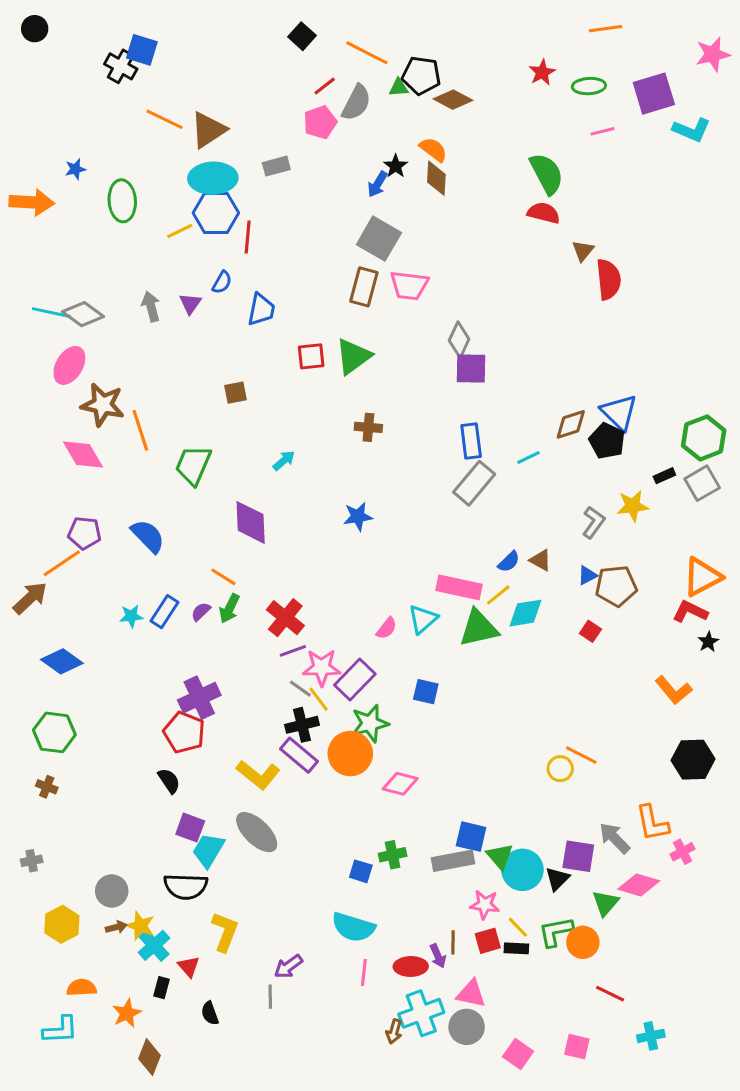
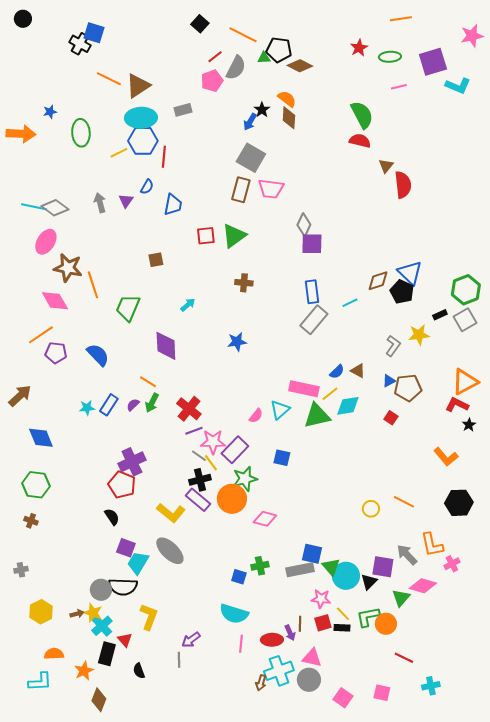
orange line: (62, 563) -> (41, 335), moved
blue diamond: (62, 661) -> (41, 438), turned 32
orange line: (581, 755) -> (404, 502), moved
gray circle: (112, 891) -> (101, 590), moved
black rectangle: (162, 988) -> (107, 654), size x1.6

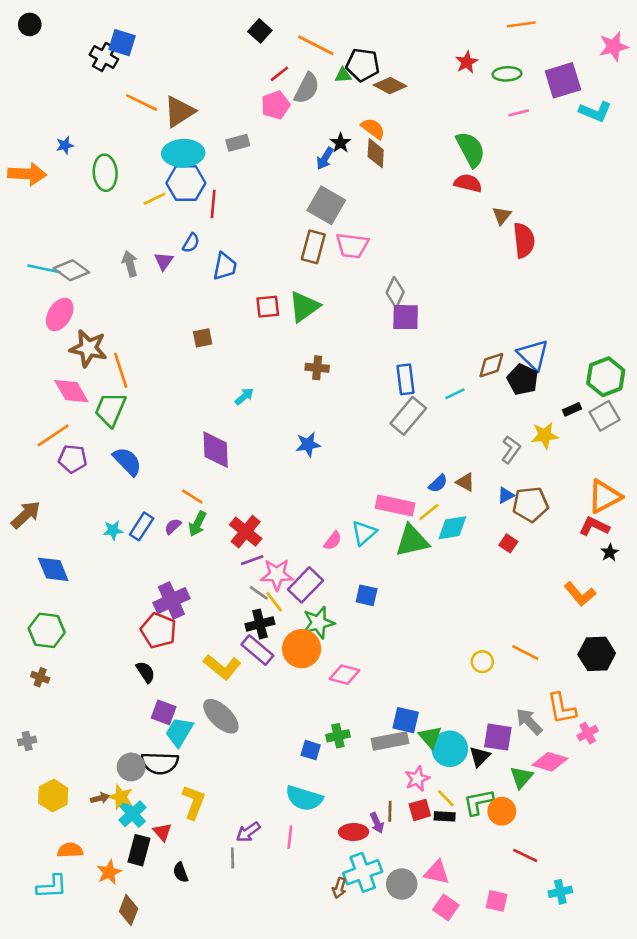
green trapezoid: (128, 308) -> (110, 409), moved
pink star: (321, 599) -> (417, 779), turned -30
pink line: (241, 644) -> (290, 837), moved
pink triangle: (312, 658) -> (437, 872), moved

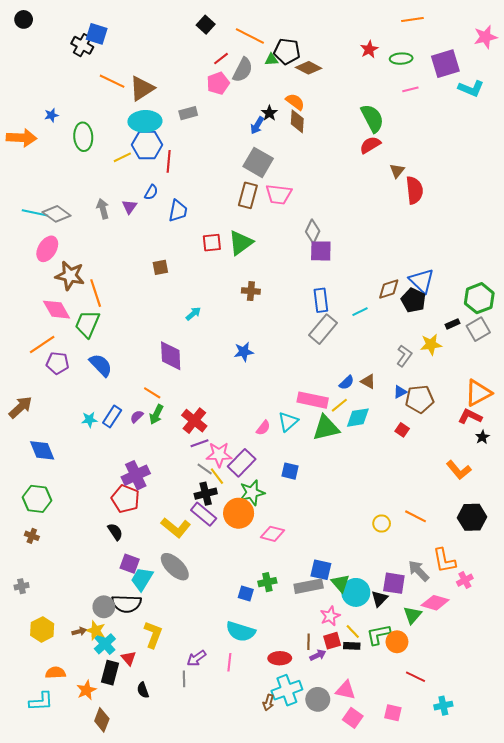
red semicircle: (468, 183) -> (370, 145), turned -45
purple arrow: (377, 823) -> (318, 655), moved, turned -91

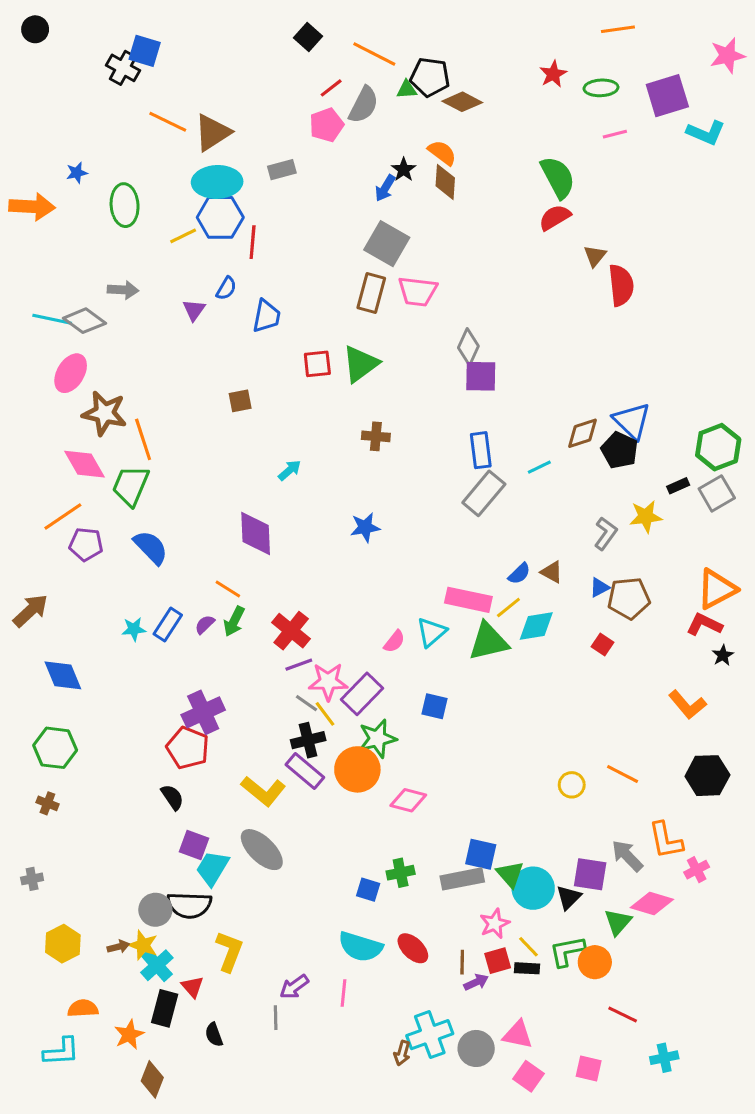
gray arrow: (103, 209) -> (123, 290), moved, turned 108
red ellipse: (280, 658) -> (413, 948), moved, turned 45

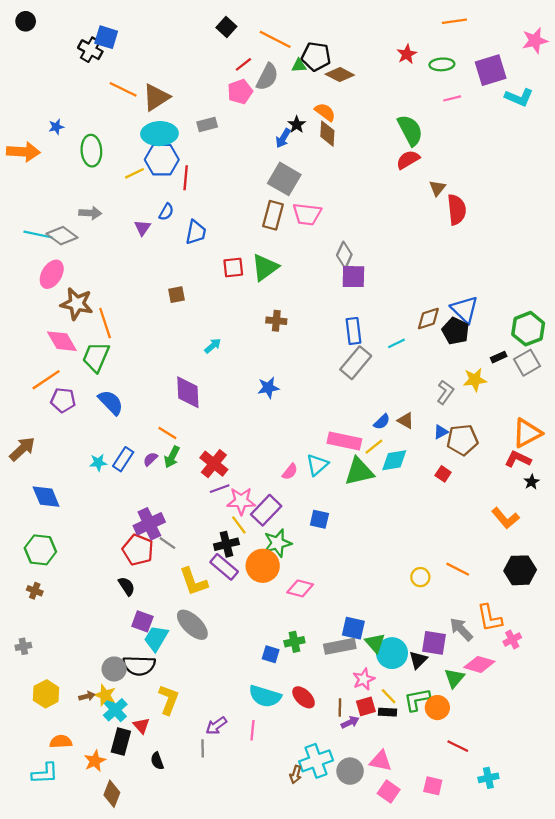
gray line: (306, 703) -> (167, 543), moved
yellow L-shape: (263, 791) -> (194, 582), turned 32

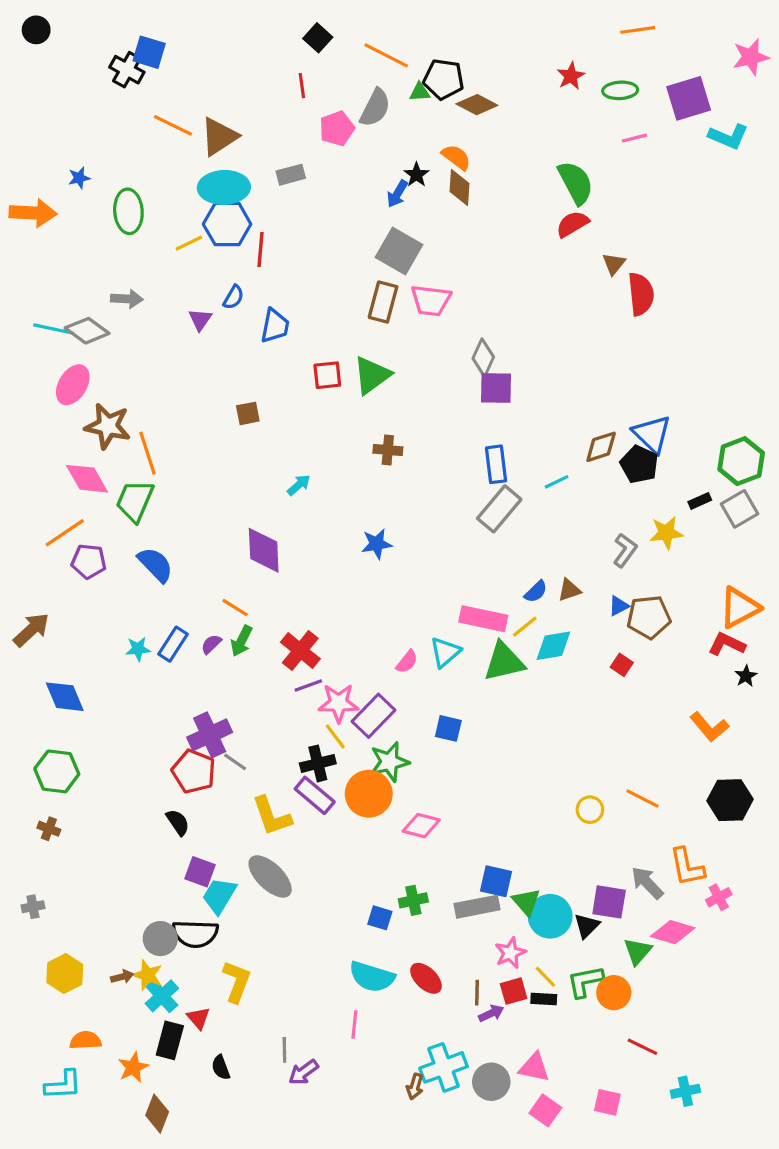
red line: (243, 64) -> (302, 86), moved, turned -60
brown triangle: (406, 421) -> (569, 590), turned -48
purple arrow: (216, 726) -> (303, 1072), moved

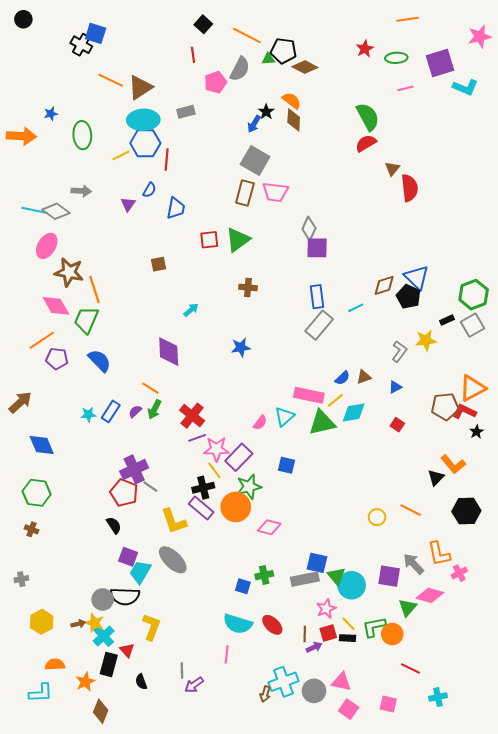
brown pentagon: (649, 617) -> (445, 406), moved
black triangle: (587, 926) -> (436, 478), moved

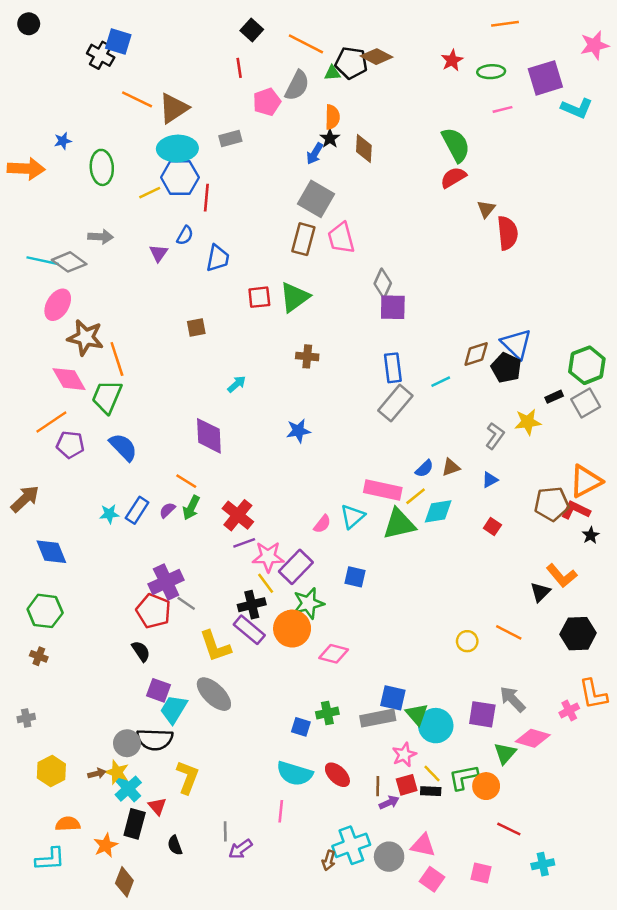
brown diamond: (305, 67) -> (376, 57), moved
orange semicircle: (292, 101) -> (332, 117), moved, turned 54
pink trapezoid: (275, 192) -> (341, 238), turned 68
orange L-shape: (439, 554) -> (593, 694), moved

